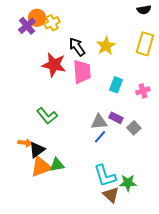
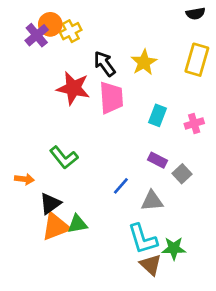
gray triangle: (99, 122) -> (152, 201), moved
blue line: (100, 137) -> (121, 186), moved
orange arrow: (25, 143) -> (24, 179), moved

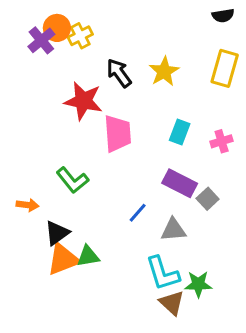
pink trapezoid: (111, 98) -> (118, 134), moved
purple rectangle: (158, 160) -> (180, 183), size x1.5

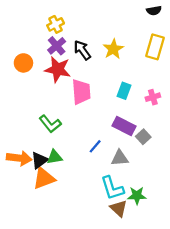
orange circle: (57, 28) -> (23, 63), moved
purple cross: (41, 40) -> (57, 46), moved
orange arrow: (27, 205) -> (19, 158), moved, size x1.6
green triangle: (88, 256) -> (54, 157), moved

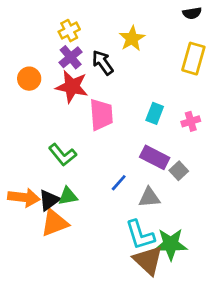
yellow star: (113, 49) -> (132, 39), moved
green star: (137, 196) -> (171, 244), size x1.4
brown triangle: (119, 208) -> (148, 260), size x1.4

